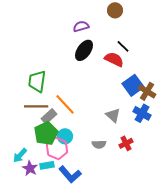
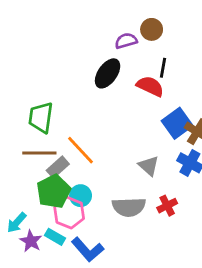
brown circle: (115, 10) -> (152, 29), moved
purple semicircle: (81, 26) -> (126, 41), moved
black line: (123, 46) -> (163, 68), turned 56
gray semicircle: (99, 144) -> (129, 207), size x1.6
cyan rectangle: (47, 165) -> (55, 237), turned 40

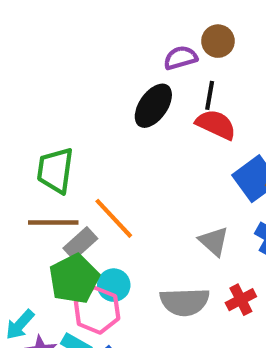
black line: (163, 68) -> (210, 95), moved

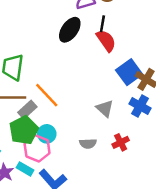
red semicircle: (216, 124) -> (106, 41), turned 30
gray semicircle: (185, 302) -> (88, 144), size x0.6

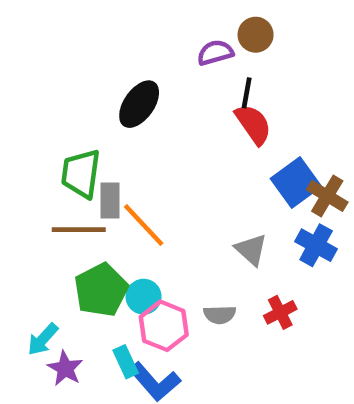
black ellipse: (70, 30) -> (139, 104), moved
gray rectangle: (27, 110) -> (110, 200), moved, turned -48
pink hexagon: (37, 148) -> (164, 326), moved
cyan rectangle: (25, 169) -> (126, 362), moved, turned 35

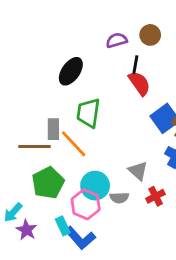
brown circle: (256, 35) -> (150, 35), moved
green trapezoid: (81, 174) -> (88, 113), moved
gray triangle: (251, 250) -> (138, 171), moved
cyan circle: (144, 297) -> (95, 186), moved, size x1.4

